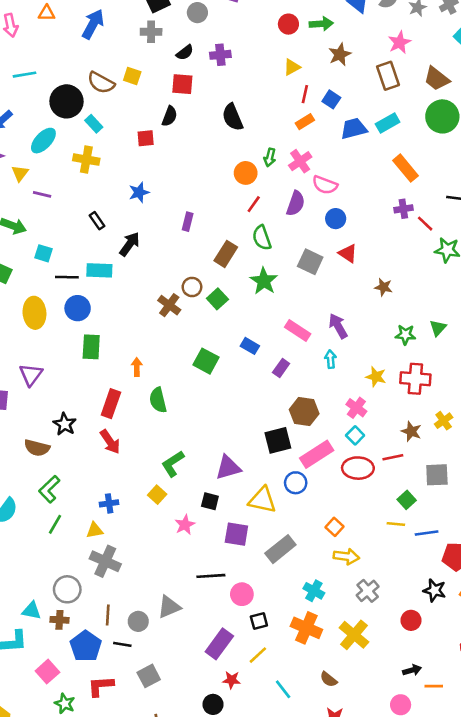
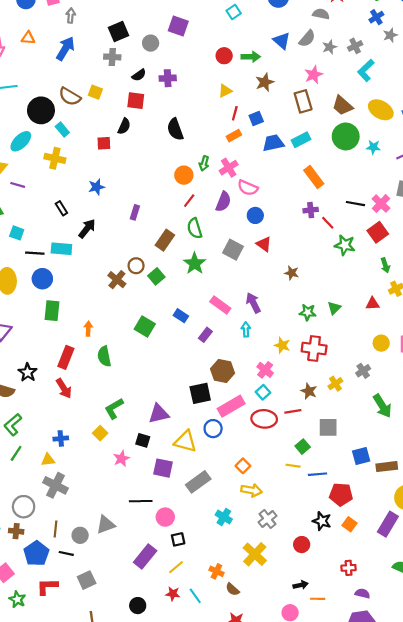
blue square: (331, 99) -> (256, 119), turned 32
orange cross: (306, 628) -> (216, 571), moved, size x0.6
red star: (232, 680) -> (173, 594), moved

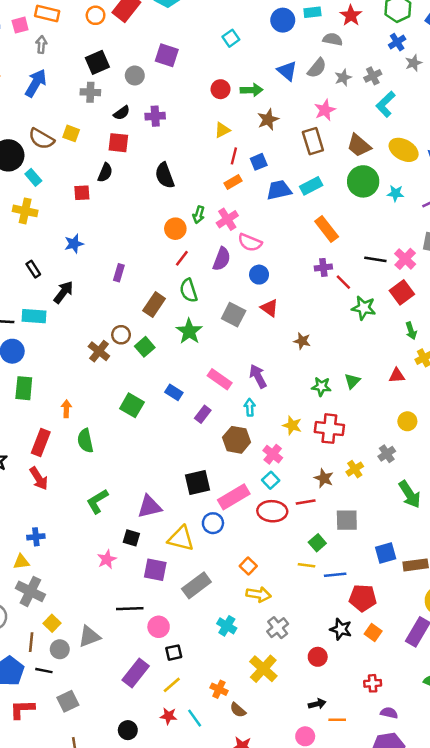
brown hexagon: (223, 371) -> (237, 440), moved
yellow square: (100, 433) -> (52, 623), moved

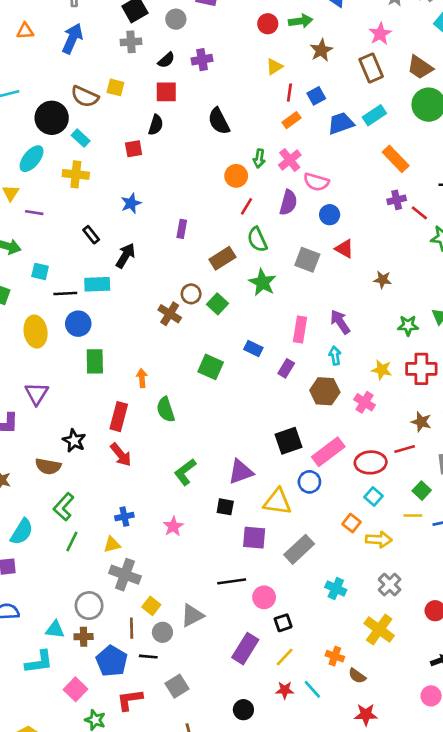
brown rectangle: (154, 305) -> (222, 258), turned 30
pink rectangle: (220, 379) -> (300, 330), turned 70
cyan square: (271, 480) -> (373, 497), moved
pink star: (107, 559) -> (173, 526), moved
yellow arrow: (259, 594) -> (379, 540), moved

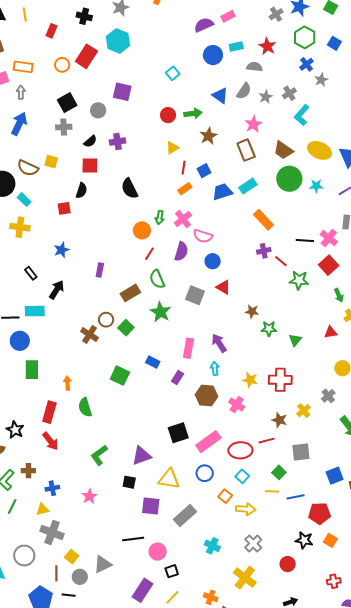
green star: (408, 326) -> (269, 329), moved
blue circle: (309, 482) -> (205, 473), moved
brown cross: (84, 637) -> (28, 471), moved

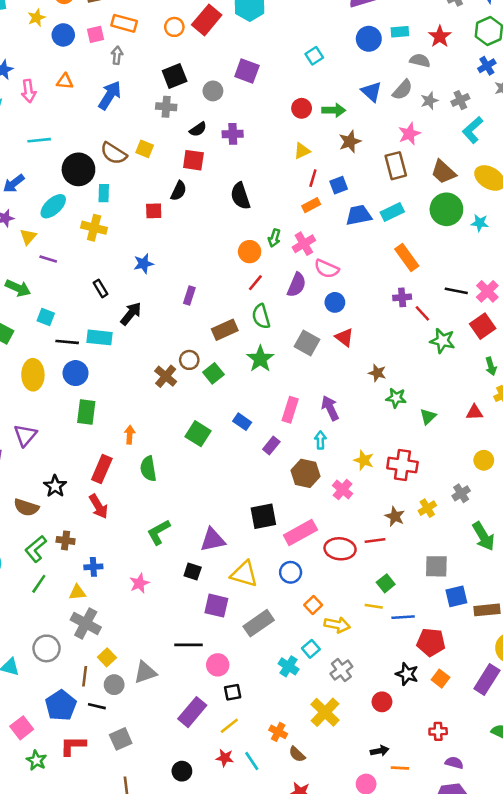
cyan rectangle: (24, 200) -> (104, 193), turned 40
gray square: (301, 452) -> (436, 566), moved
cyan square: (242, 476) -> (311, 649), moved

